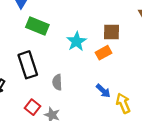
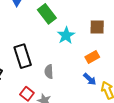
green rectangle: (37, 26) -> (47, 14), moved, turned 30
orange rectangle: (104, 53) -> (92, 57), moved

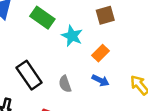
orange rectangle: (92, 57) -> (100, 53), moved
blue arrow: (90, 79) -> (100, 80), moved

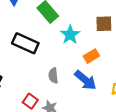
black rectangle: (29, 75) -> (25, 43), moved, turned -45
blue arrow: (100, 80) -> (85, 80), size x1.5

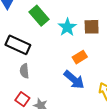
cyan star: (70, 35) -> (67, 27), moved
gray semicircle: (53, 76) -> (24, 71), moved

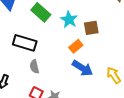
brown square: (92, 27) -> (91, 28), moved
orange rectangle: (80, 57) -> (76, 46), moved

